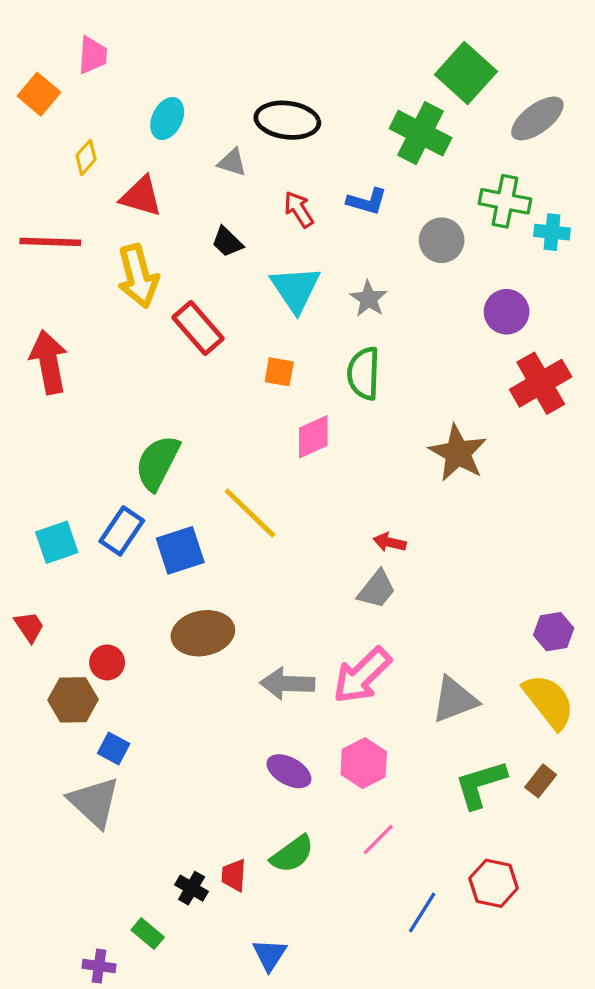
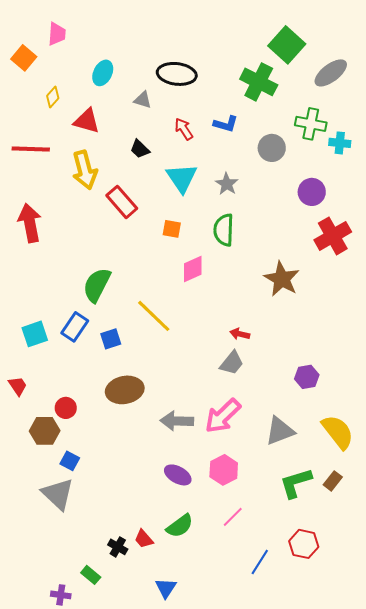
blue square: (180, 550) -> (111, 339), size x0.7
purple hexagon: (554, 632) -> (307, 377), moved
red trapezoid: (234, 875) -> (144, 539), turned -45

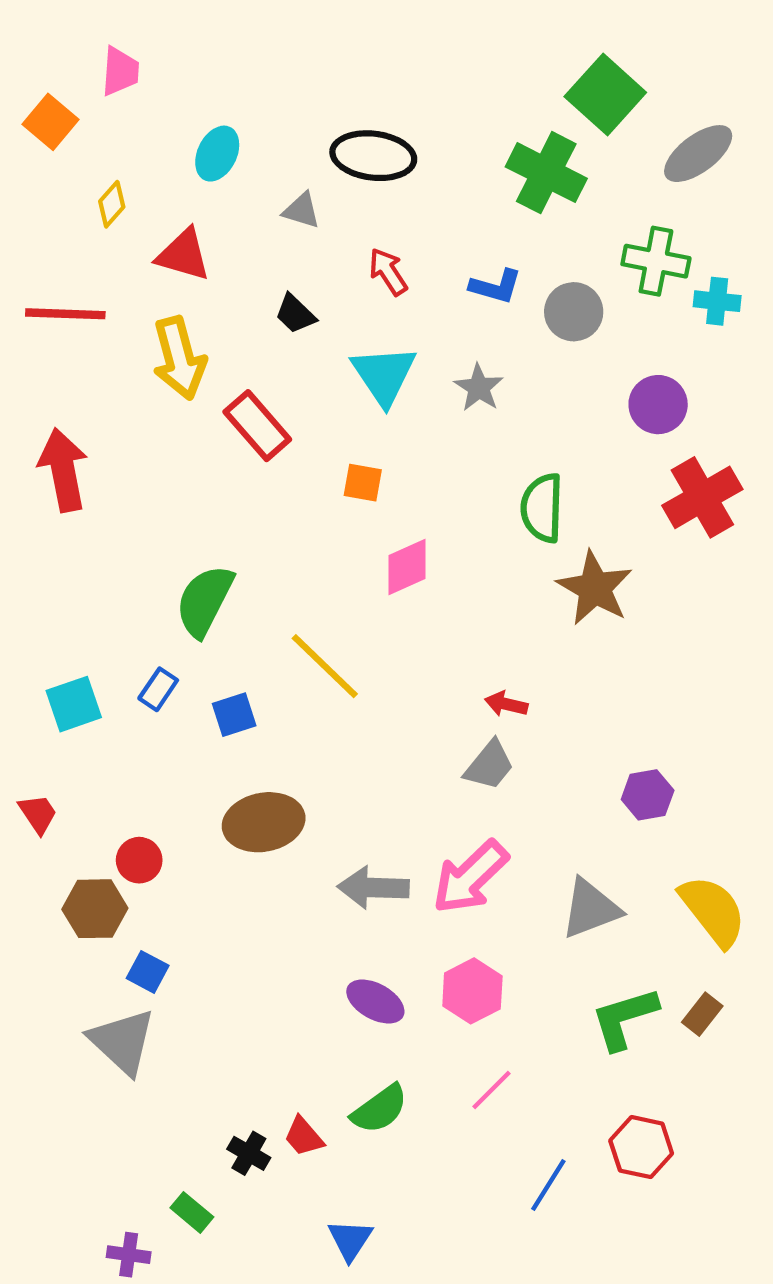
blue L-shape: (226, 124) -> (496, 286), moved
green semicircle: (224, 230) -> (542, 508), moved
blue rectangle: (75, 327) -> (158, 689), size x0.7

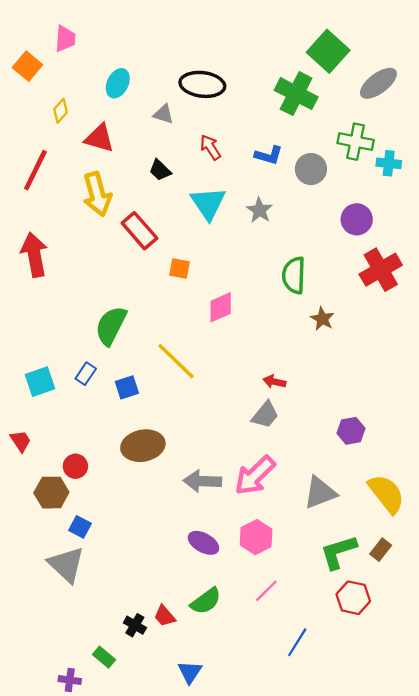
red line: (65, 314) -> (35, 170), turned -66
orange square: (363, 483) -> (179, 268), moved
brown star: (595, 588) -> (322, 319), size x0.6
red hexagon: (641, 1147) -> (353, 598), moved

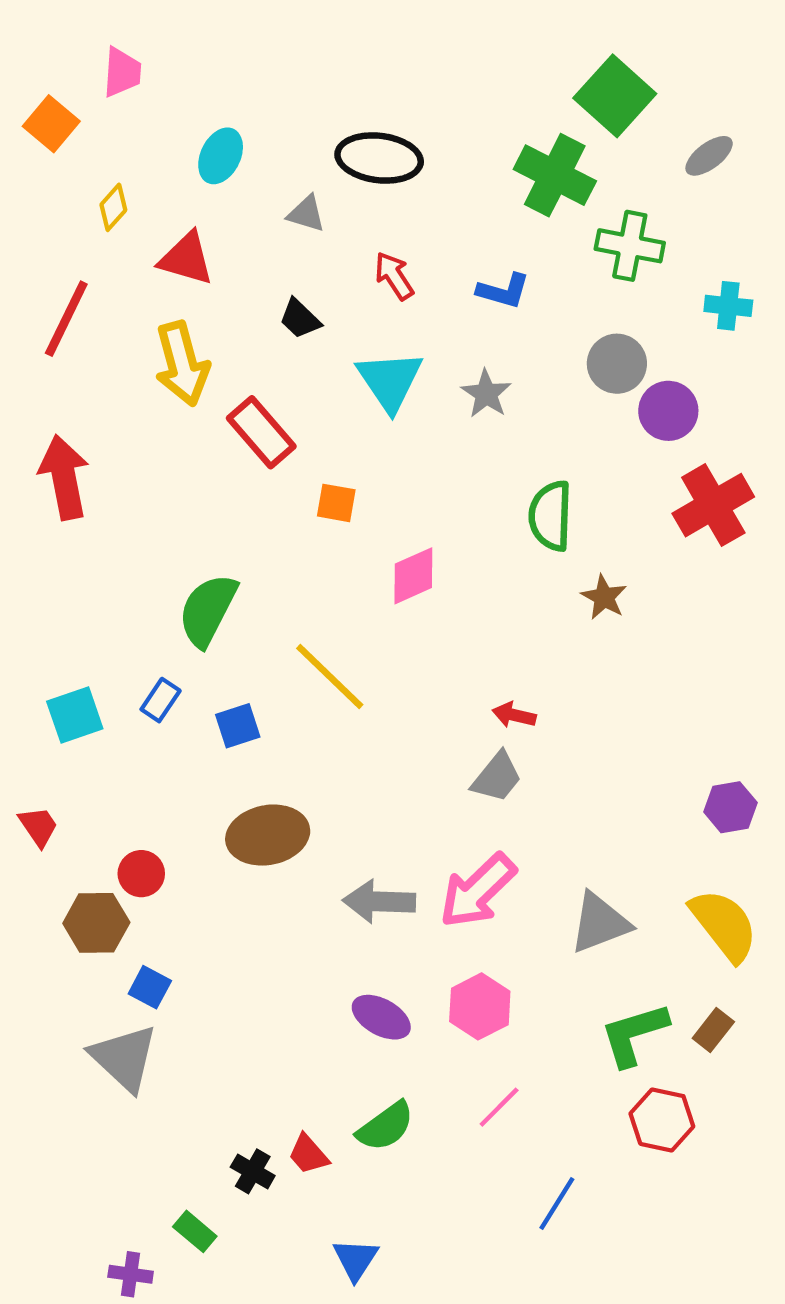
gray ellipse: (378, 83) -> (709, 156), size x0.7
green cross: (356, 142) -> (630, 246), moved
gray circle: (311, 169) -> (617, 364), moved
purple hexagon: (351, 431) -> (730, 807), moved

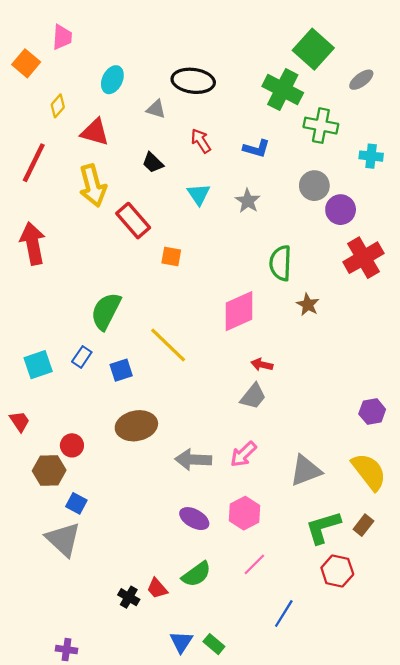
cyan triangle: (390, 381) -> (199, 194), size x0.7
pink diamond: (413, 576) -> (239, 311), moved, size x1.4
pink arrow: (478, 891) -> (243, 454), size x0.7
green rectangle: (195, 1231) -> (214, 644), moved

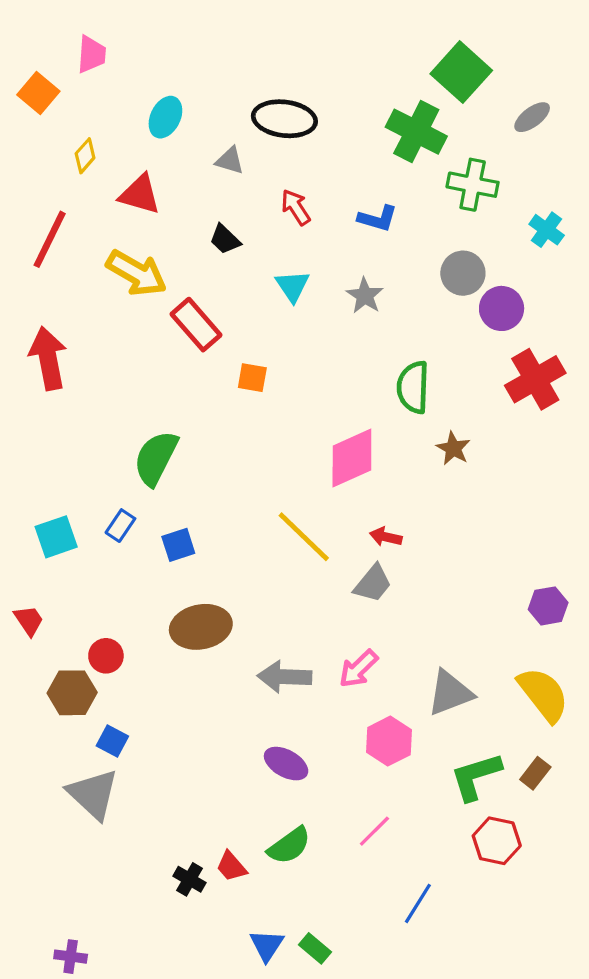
cyan cross: (371, 156) -> (547, 230), turned 30
yellow arrow: (93, 186) -> (136, 273), turned -45
yellow line: (168, 345) -> (304, 537), moved
pink hexagon: (244, 513) -> (389, 741), moved
purple cross: (67, 650) -> (71, 957), moved

